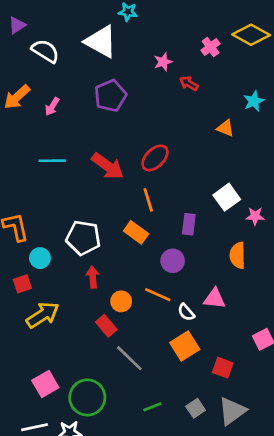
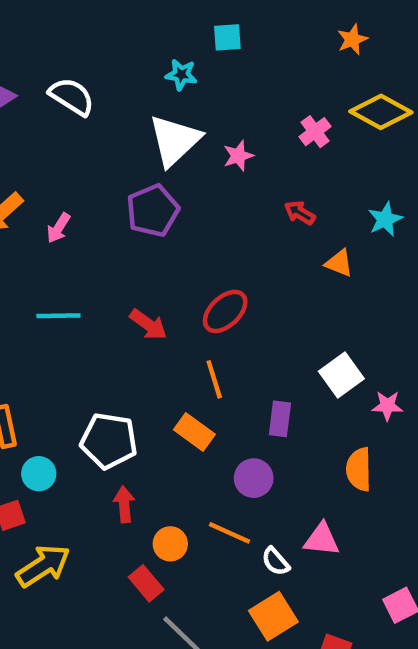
white triangle: (101, 42) -> (175, 140), moved, turned 48
white semicircle: (45, 51) -> (72, 96), moved
red arrow: (189, 83) -> (300, 213), moved
red arrow: (108, 166) -> (148, 325), size x0.7

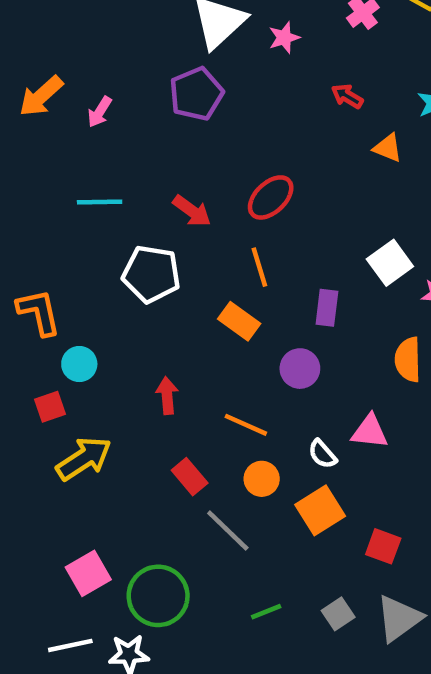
white pentagon: (109, 441) -> (151, 274), moved
orange line: (230, 533) -> (246, 425), moved
orange circle: (170, 544) -> (262, 479), moved

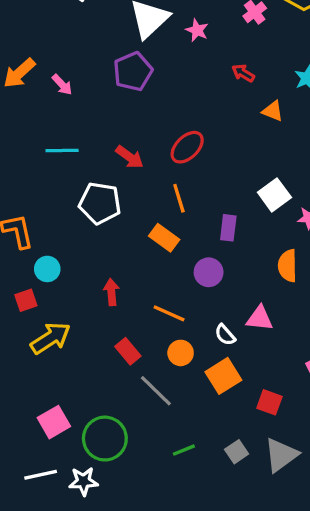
pink star: (284, 38) -> (197, 30), turned -30
pink arrow: (100, 112) -> (62, 85), turned -75

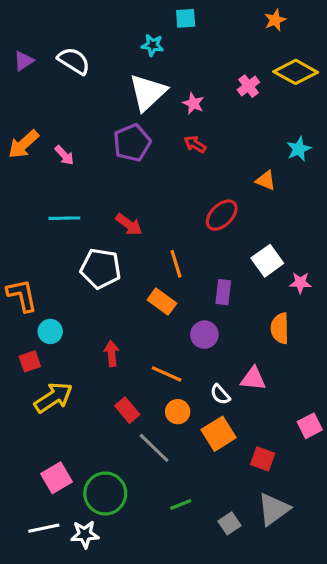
red arrow: (243, 73) -> (195, 144), moved
red ellipse: (187, 147) -> (222, 215), moved
gray square: (237, 452) -> (230, 523), moved

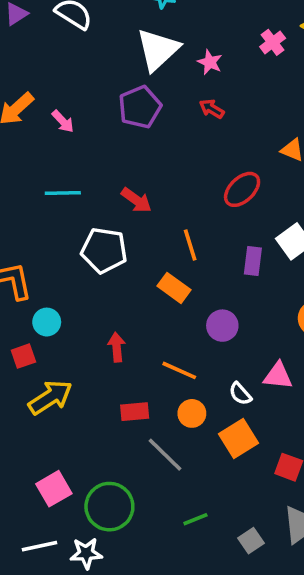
purple rectangle: (223, 292) -> (253, 261), moved
red rectangle: (127, 410) -> (135, 412), turned -55

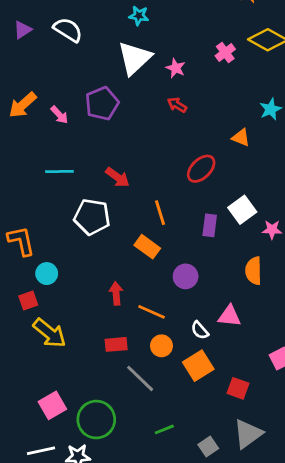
purple pentagon: (140, 107) -> (102, 104), moved
red arrow: (117, 347) -> (116, 293), moved
yellow arrow: (50, 397) -> (50, 333), turned 72

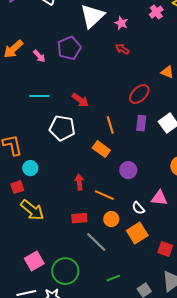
purple rectangle: (210, 225) -> (141, 123), moved

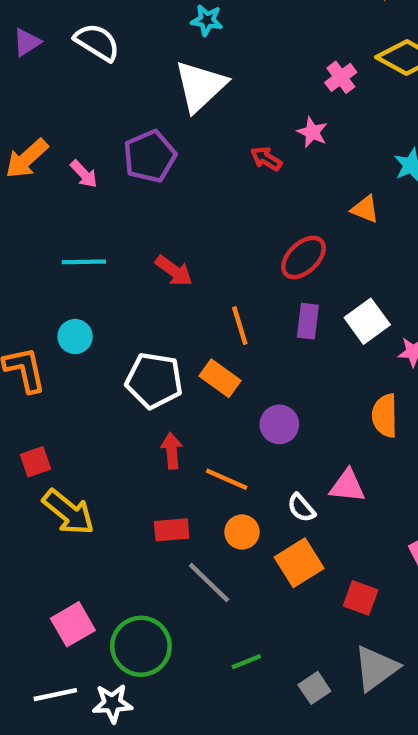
pink star: (121, 23) -> (312, 132), moved
white pentagon: (62, 128) -> (154, 380), moved
cyan circle: (30, 168) -> (75, 337), moved

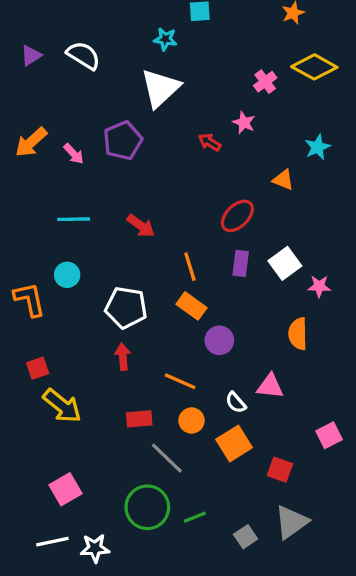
orange rectangle: (220, 378) -> (192, 306), moved
red arrow: (172, 451) -> (123, 357), moved
green circle: (141, 646) -> (147, 507), moved

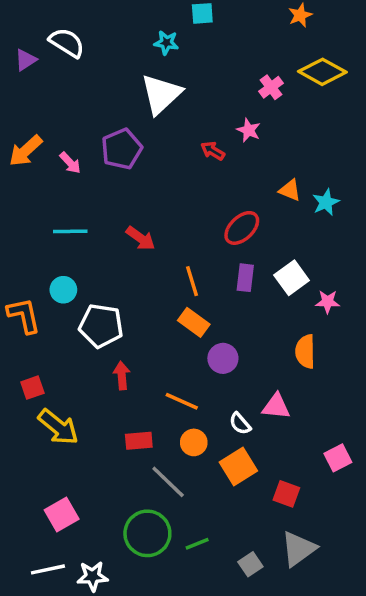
white semicircle: (83, 55) -> (67, 43), moved
cyan star: (318, 147) -> (326, 202), moved
white pentagon: (126, 308) -> (101, 326), moved

